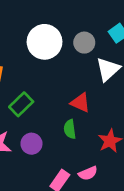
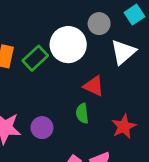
white circle: (45, 42) -> (68, 45), moved
green rectangle: (21, 104) -> (35, 58), moved

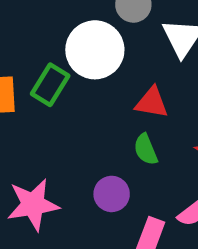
purple circle: (42, 128) -> (112, 194), moved

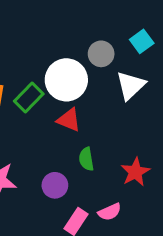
red triangle: (152, 102) -> (69, 120), moved

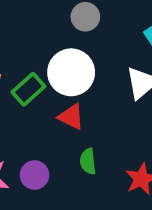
gray circle: (101, 54) -> (85, 17), moved
purple circle: (55, 185) -> (34, 175), moved

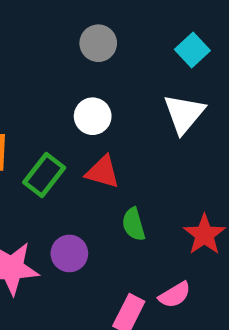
white circle: (71, 72) -> (93, 116), size x0.6
green rectangle: (28, 89) -> (44, 175), moved

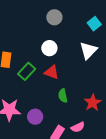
purple circle: (69, 253) -> (35, 117), moved

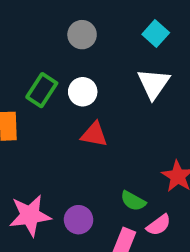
green rectangle: (27, 71) -> (42, 90), moved
green semicircle: (63, 96) -> (133, 201), moved, turned -40

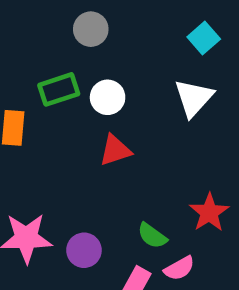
gray circle: (82, 35) -> (91, 29), moved
green rectangle: (42, 90) -> (59, 89), turned 32
red triangle: (94, 134) -> (115, 150), turned -36

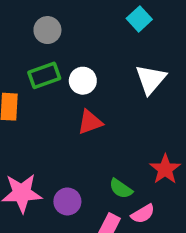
gray circle: (91, 29) -> (47, 30), moved
cyan square: (204, 38) -> (139, 19), moved

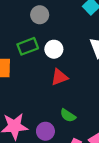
gray circle: (47, 30) -> (40, 15), moved
green semicircle: (121, 189) -> (68, 115), moved

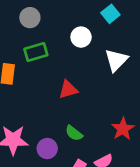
gray circle: (40, 15) -> (30, 18), moved
white circle: (54, 49) -> (81, 37), moved

